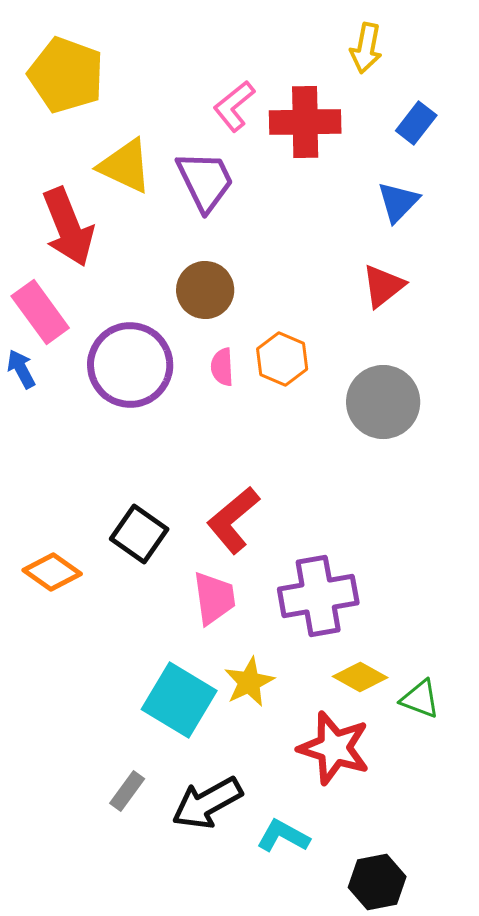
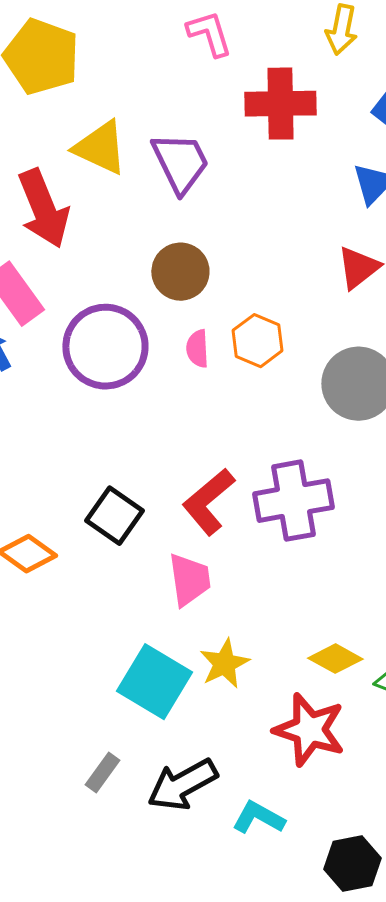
pink L-shape: (234, 106) -> (209, 34), moved, turned 112
purple cross: (318, 596) -> (293, 501), moved

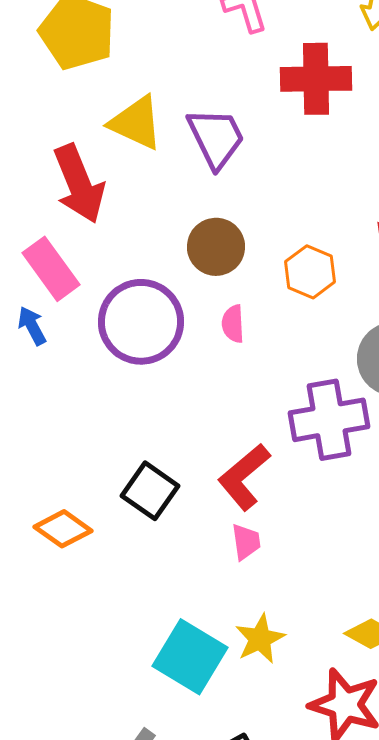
orange hexagon: (257, 341) -> (310, 272), moved
purple cross: (293, 501) -> (329, 420), moved
pink trapezoid: (189, 580) -> (246, 542), moved, size x0.7

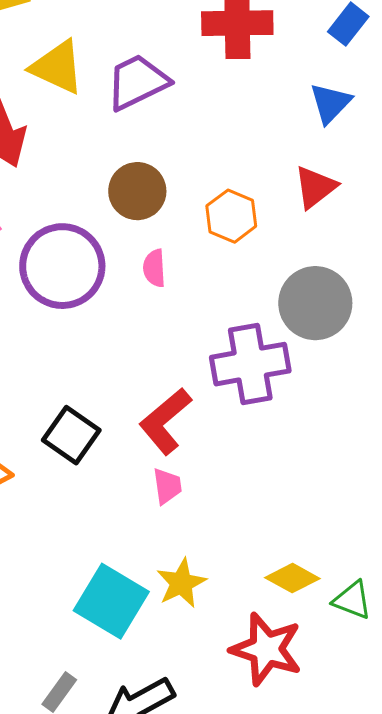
purple trapezoid: (216, 138) -> (137, 82), turned -90

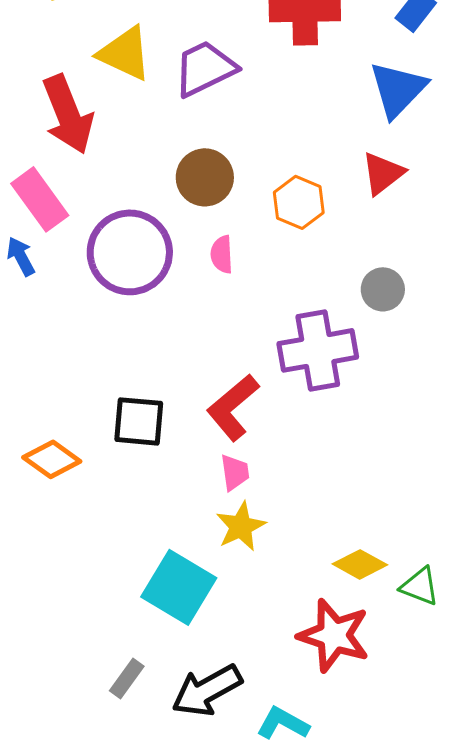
blue triangle: (330, 103) -> (398, 89), size x1.4
gray circle: (315, 303) -> (383, 289), size x0.6
black square: (71, 435) -> (139, 421), turned -30
yellow star: (181, 583) -> (241, 526), moved

